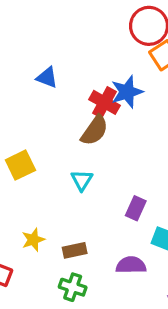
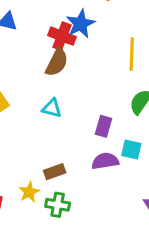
cyan triangle: (82, 180) -> (52, 108), turned -40
yellow star: (33, 240) -> (29, 192), moved
purple semicircle: (131, 265) -> (105, 161), moved

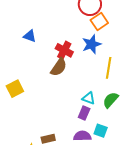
blue star: (81, 24) -> (92, 44), moved
cyan triangle: (52, 108) -> (89, 98), moved

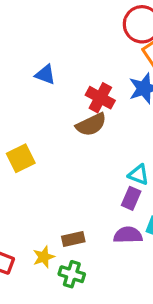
brown semicircle: (59, 67) -> (91, 125), turned 30

